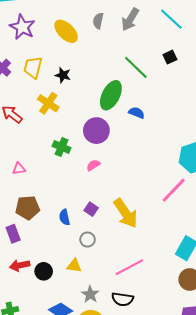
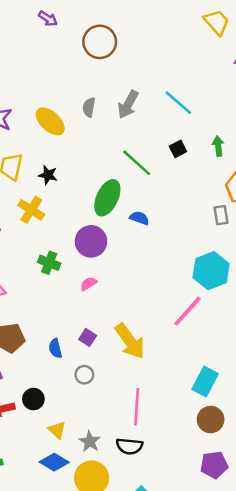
yellow triangle: (74, 266) -> (57, 430), moved, turned 35
pink line: (129, 267) -> (137, 407), turned -56
black circle: (44, 271) -> (33, 399), moved

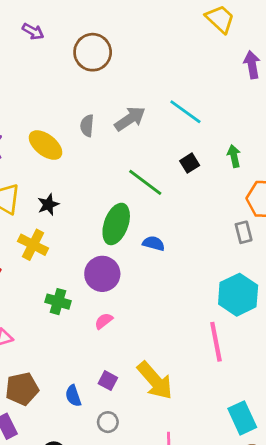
gray arrow: (128, 104) -> (130, 119), turned -148
black star: (48, 175) -> (48, 205), turned -30
pink line: (188, 311) -> (216, 342), turned -48
cyan rectangle: (205, 381) -> (242, 418), turned -48

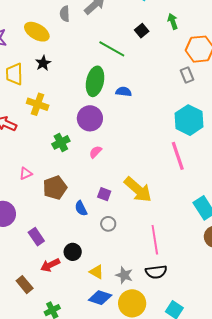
black star: (48, 205) -> (43, 63), moved
green cross: (58, 302) -> (61, 142), turned -36
brown pentagon: (22, 389) -> (55, 188), moved

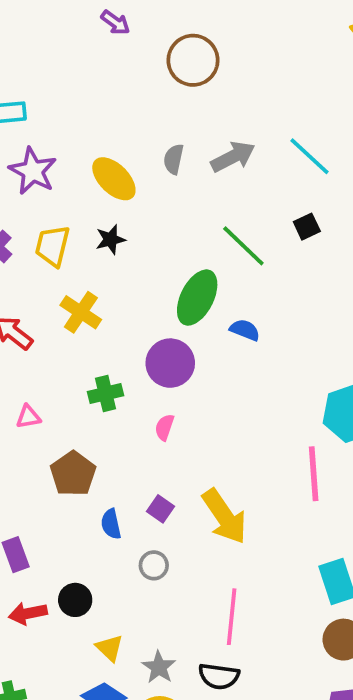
pink semicircle: (95, 152) -> (164, 427), turned -40
pink triangle: (26, 173) -> (28, 417), moved
brown pentagon: (55, 188) -> (73, 474), turned -30

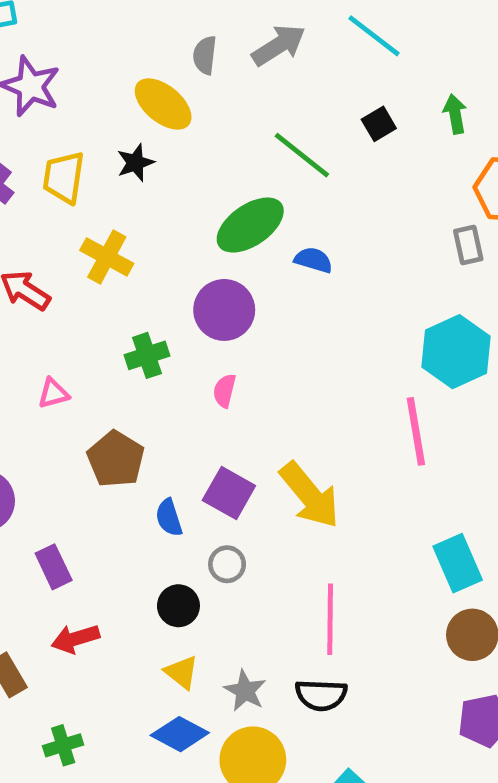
yellow ellipse: (114, 179) -> (163, 104), moved
green ellipse: (197, 298) -> (250, 225), turned 34
purple square: (160, 509) -> (229, 493), size x1.5
black circle: (75, 600) -> (178, 606), moved

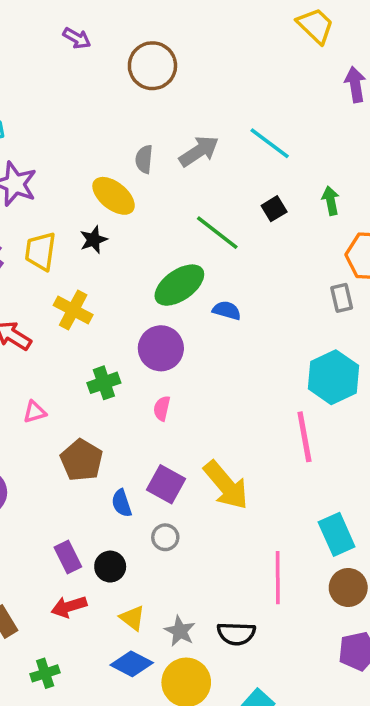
purple rectangle: (54, 567) -> (68, 557), moved
black circle: (178, 606) -> (110, 567), moved
pink line: (330, 619) -> (278, 578), moved
red arrow: (75, 639) -> (69, 607), moved

